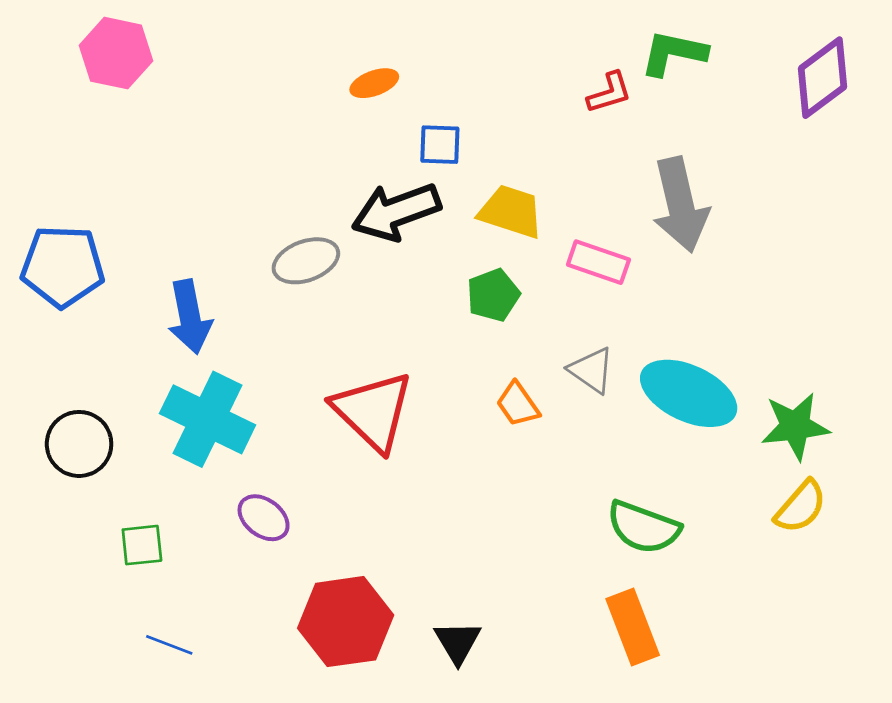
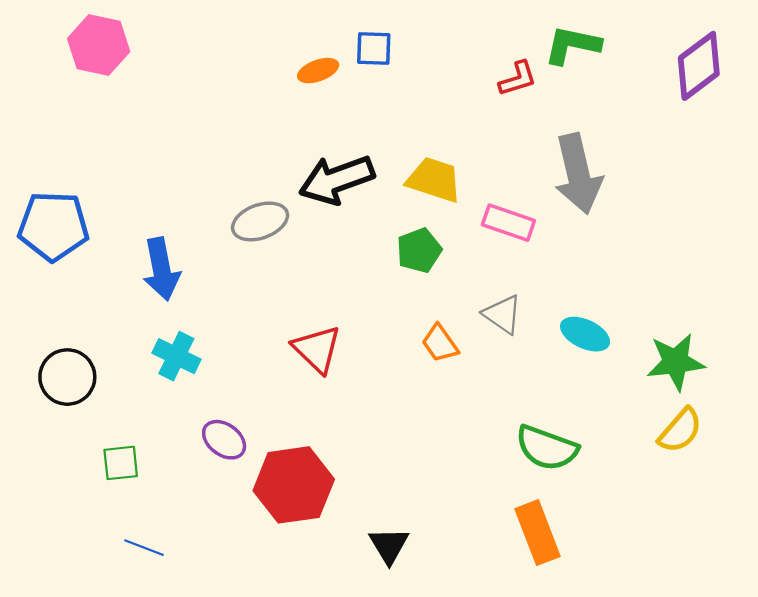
blue square: (440, 145) -> (374, 49), moved
cyan ellipse: (689, 393) -> (585, 334), size x0.6
red triangle: (373, 411) -> (317, 349), size x0.7
cyan cross: (208, 419) -> (176, 356), size x0.6
red hexagon: (346, 622) -> (294, 485), moved

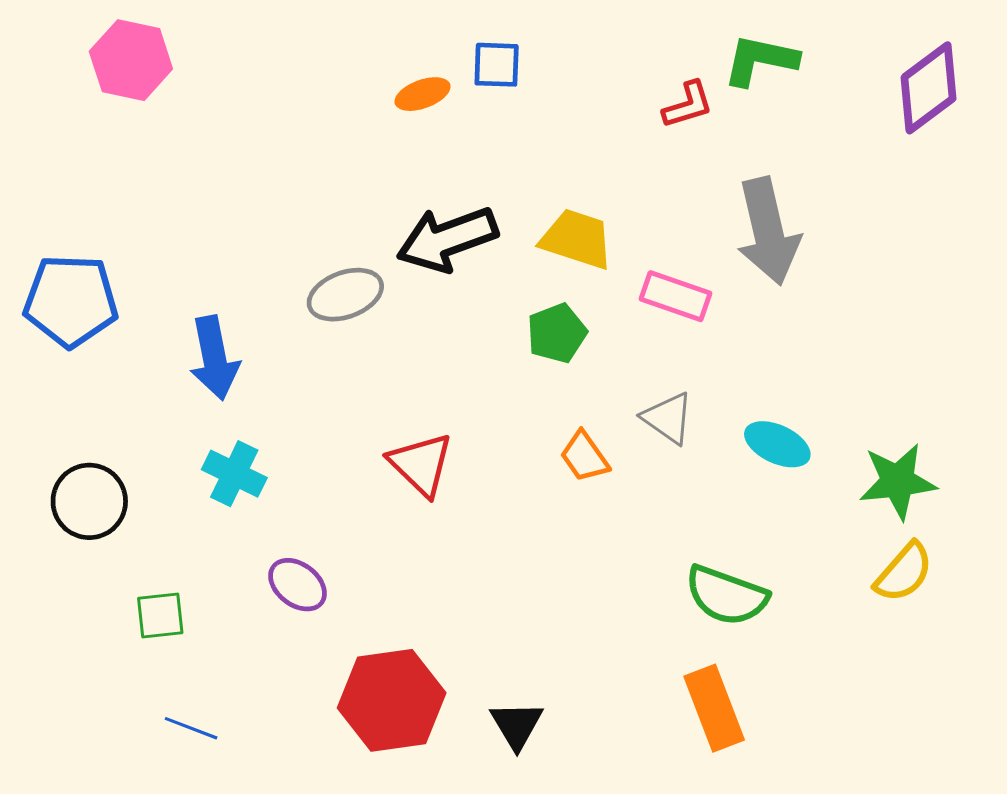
red hexagon: (294, 485) -> (392, 700), moved

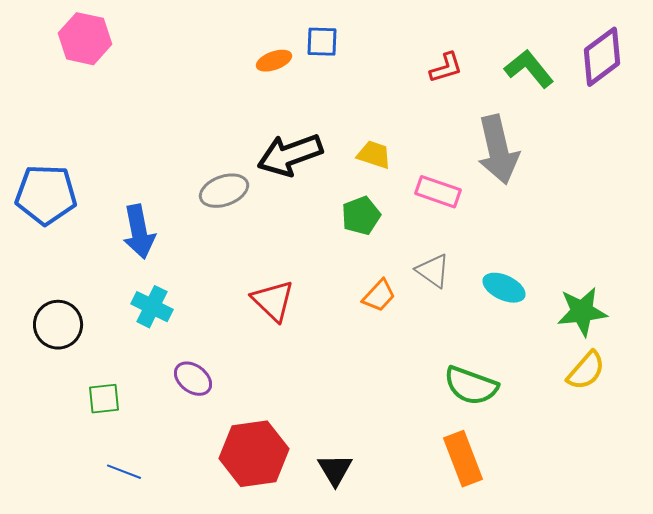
green L-shape: (760, 60) -> (529, 69), moved, turned 39
yellow trapezoid: (577, 239) -> (374, 155), size x0.7
orange trapezoid: (584, 457) -> (379, 296), turned -102

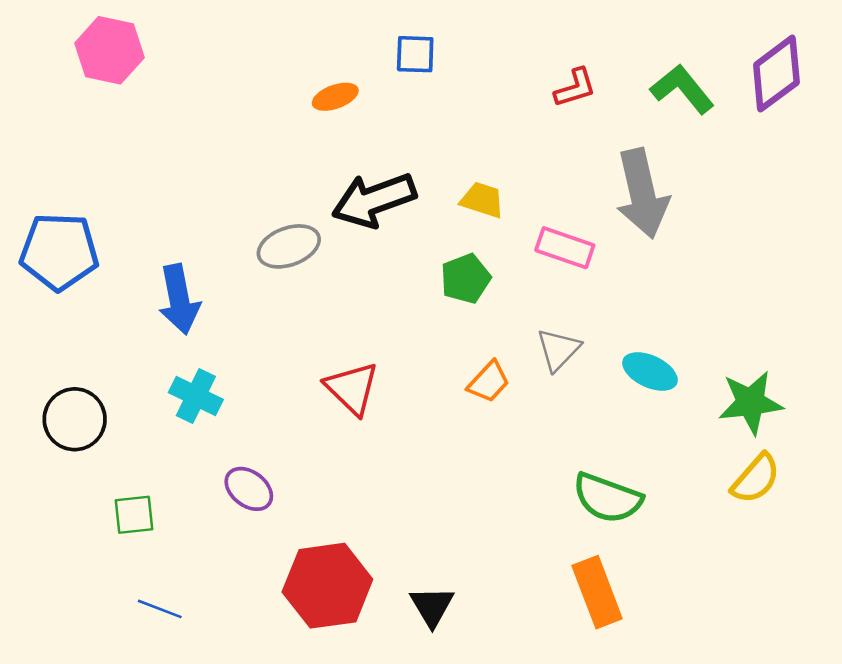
orange ellipse: (274, 61) -> (335, 97), moved
gray triangle: (433, 271) -> (558, 350), turned 39

